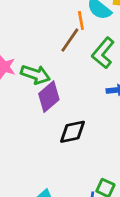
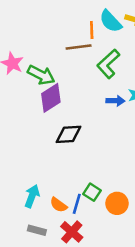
brown line: (70, 40) -> (79, 47), turned 40

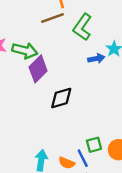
green square: (92, 192) -> (94, 145), turned -35
blue line: (77, 204) -> (83, 158), turned -30

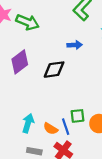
blue arrow: (96, 58) -> (75, 45), moved
purple diamond: (38, 69) -> (20, 62), moved

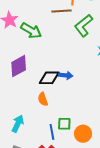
blue arrow: (75, 45) -> (66, 75), moved
orange semicircle: (51, 129) -> (43, 99), moved, turned 32

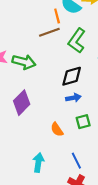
black diamond: (49, 78) -> (72, 76), moved
green square: (64, 124) -> (83, 122), moved

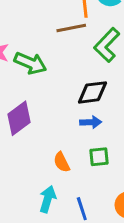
cyan arrow: (38, 162) -> (48, 199), moved

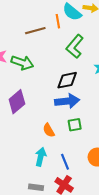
brown line: (71, 28) -> (35, 31), moved
blue arrow: (91, 122) -> (67, 101), size x1.6

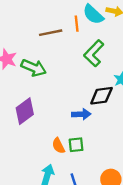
black diamond: (67, 80) -> (101, 96), moved
blue arrow: (67, 101) -> (81, 114), size x0.7
green square: (75, 125) -> (76, 145), moved

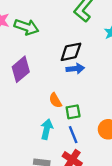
black diamond: (101, 96) -> (71, 52), moved
green square: (76, 145) -> (73, 112), moved

